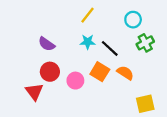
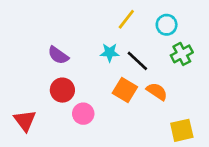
yellow line: (88, 15) -> (126, 19), moved
pink circle: (75, 81) -> (83, 114), moved
red triangle: (34, 92) -> (25, 121), moved

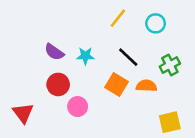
cyan star: (110, 53) -> (85, 56), moved
green cross: (182, 54) -> (170, 65), moved
orange semicircle: (157, 91) -> (146, 86), turned -30

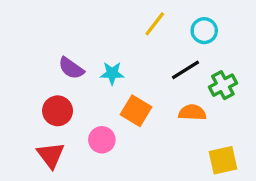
black line: (128, 57) -> (185, 70), moved, turned -75
red circle: (58, 84) -> (58, 111), moved
orange square: (117, 84) -> (136, 111), moved
red triangle: (23, 113) -> (51, 155), moved

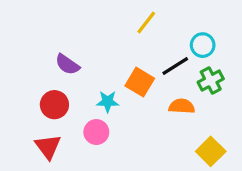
cyan circle: (204, 31) -> (203, 45), moved
cyan star: (112, 73) -> (108, 101), moved
orange square: (136, 111) -> (140, 82), moved
yellow square: (223, 160) -> (211, 151), turned -32

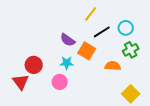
purple semicircle: (67, 64) -> (68, 40), moved
black line: (175, 66) -> (102, 32), moved
red triangle: (48, 147) -> (21, 82), moved

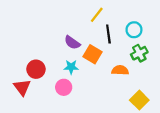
black line: (102, 32) -> (108, 34), turned -66

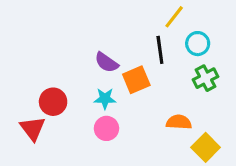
yellow line: (97, 15) -> (174, 17), moved
orange square: (92, 54) -> (136, 80), turned 36
orange semicircle: (120, 70) -> (179, 122), moved
pink circle: (64, 87) -> (106, 128), moved

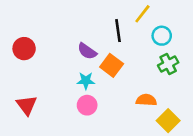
black line: (160, 50) -> (118, 31), moved
orange square: (136, 80) -> (112, 65), turned -30
red circle: (53, 102) -> (24, 49), moved

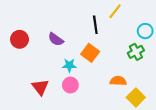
cyan circle: (162, 36) -> (145, 31), moved
purple semicircle: (87, 51) -> (56, 39), moved
red triangle: (27, 105) -> (40, 87), moved

